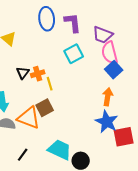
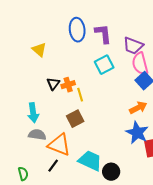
orange arrow: (108, 97) -> (138, 108), turned 54
orange triangle: (29, 118) -> (59, 145), moved

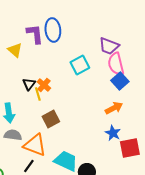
purple L-shape: (103, 34) -> (35, 34), moved
orange cross: (68, 85) -> (44, 85), turned -32
yellow line: (80, 95) -> (38, 94), moved
blue star: (137, 133) -> (113, 133), size x0.7

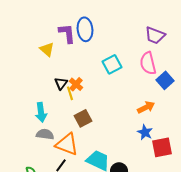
purple trapezoid: (109, 46) -> (155, 35), moved
blue square: (120, 81) -> (165, 80), moved

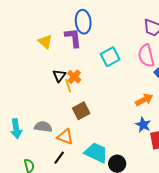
purple L-shape: (67, 33) -> (73, 38), moved
cyan arrow: (41, 112) -> (16, 129), moved
orange triangle: (67, 144) -> (65, 137), size x0.7

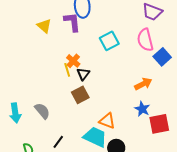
black triangle: (59, 76) -> (83, 74), moved
gray semicircle: (43, 127) -> (42, 111), turned 42
orange triangle: (65, 137) -> (107, 121), moved

